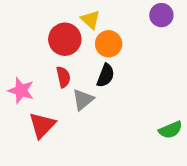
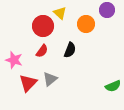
orange circle: (109, 44) -> (86, 24), moved
red semicircle: (63, 77) -> (42, 51), turned 48
gray triangle: (83, 100) -> (50, 79), moved

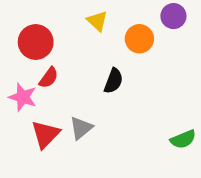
red circle: (43, 26) -> (36, 42), moved
red semicircle: (42, 51) -> (49, 78), moved

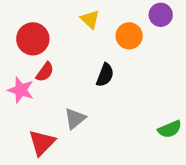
red triangle: (45, 134) -> (42, 143), moved

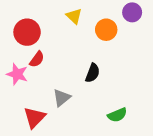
black semicircle: (105, 75) -> (93, 73), moved
green semicircle: (170, 129) -> (117, 115), moved

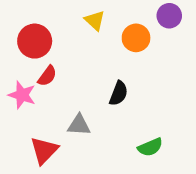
gray triangle: (62, 98) -> (79, 125), turned 42

